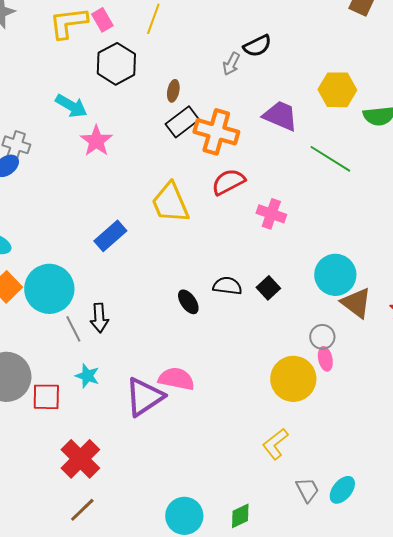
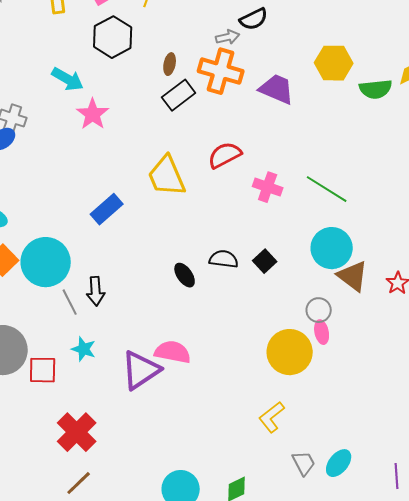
gray arrow: (231, 64) -> (228, 37), turned -130
orange cross: (216, 132) -> (221, 71), moved
green line: (330, 159) -> (327, 189), moved

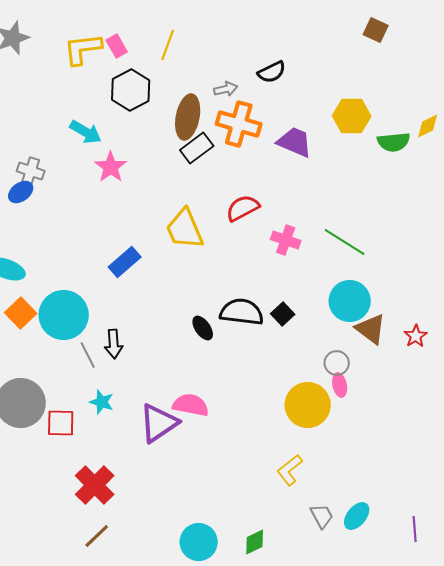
gray arrow: (228, 37) -> (226, 89), moved
brown ellipse: (170, 64) -> (188, 117), size x2.0
black semicircle: (224, 259) -> (242, 312), size x1.5

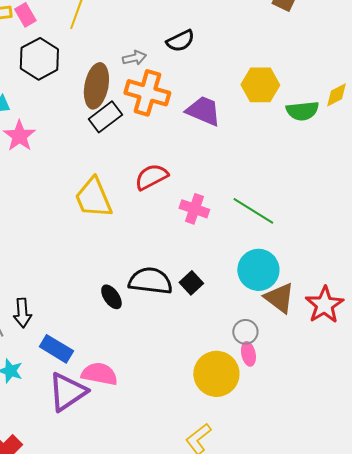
blue rectangle: (125, 262) -> (56, 349), moved, turned 72
red star: (416, 336) -> (324, 305), size x1.6

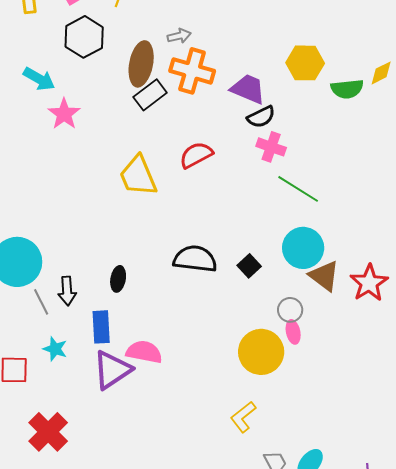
black semicircle: (180, 41) -> (261, 117), moved
pink cross: (194, 209) -> (271, 147), moved
black square: (191, 283) -> (249, 266), moved
black ellipse: (111, 297) -> (118, 279), moved, turned 45
blue rectangle: (56, 349) -> (101, 327), turned 56

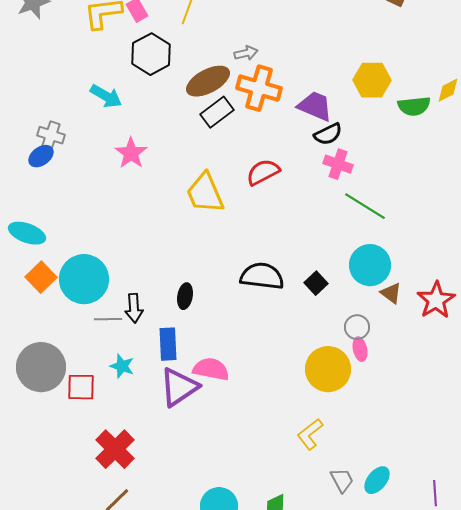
brown ellipse: (141, 64) -> (208, 81), turned 51
pink star: (64, 114) -> (131, 153), moved
brown triangle: (324, 276) -> (391, 293), size x0.7
gray line: (41, 302) -> (108, 319), turned -64

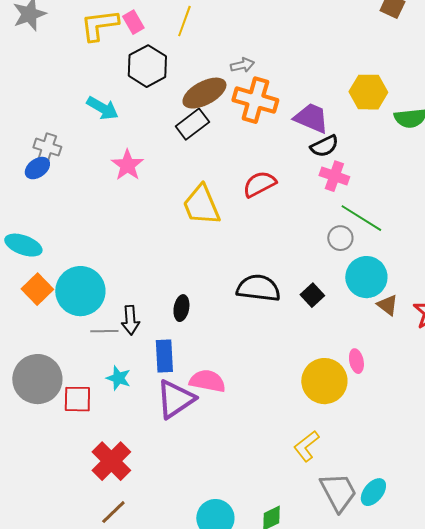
black rectangle: (217, 112) -> (192, 124), moved
gray circle: (357, 327) -> (340, 238), moved
gray trapezoid: (342, 480) -> (338, 492), size x1.6

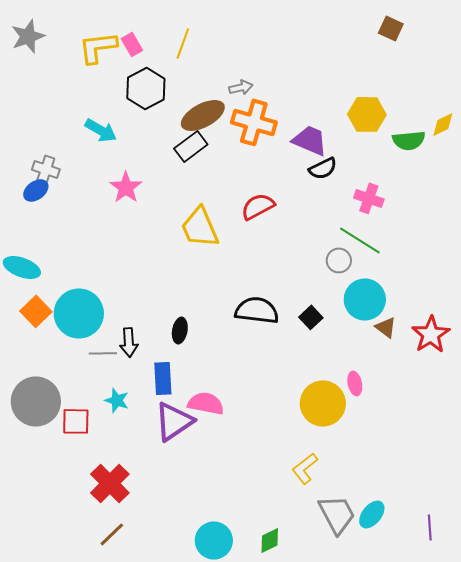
pink cross: (334, 176) -> (369, 198), moved

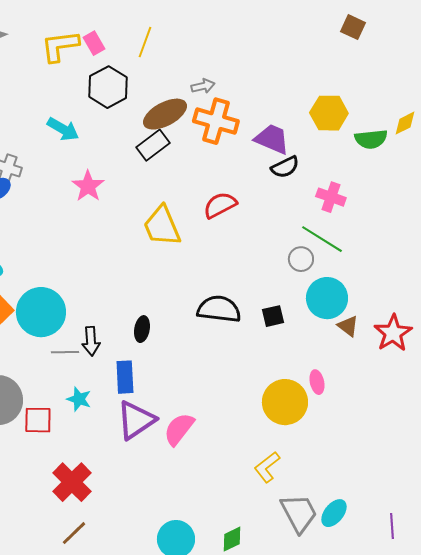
black square: (311, 317) -> (273, 316), turned 30
pink semicircle: (206, 403) -> (179, 429), moved, turned -63

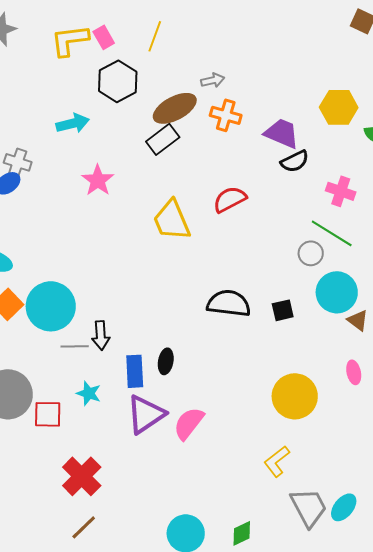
orange cross: (216, 121) -> (226, 115), size x0.7
cyan arrow: (63, 129) -> (73, 123), turned -44
black ellipse: (142, 329) -> (166, 361), moved
pink ellipse: (317, 382) -> (354, 372), moved

